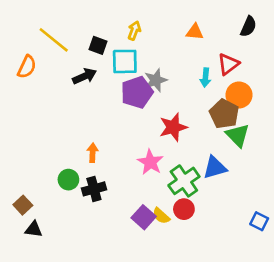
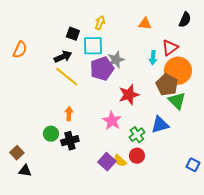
yellow line: (54, 40) -> (67, 77), moved
orange circle: (239, 95) -> (178, 71), size x1.4
green cross: (184, 181) -> (137, 135), size x0.7

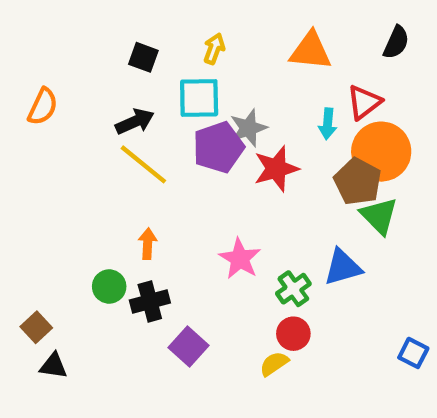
orange triangle: (145, 24) -> (311, 51), size x1.5
black square: (73, 34) -> (143, 57), moved
red star: (129, 95) -> (276, 169), moved
yellow semicircle: (120, 161) -> (274, 364), moved, turned 104
purple square: (107, 162) -> (188, 346), moved

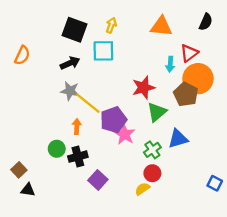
black square: (143, 57) -> (75, 30), size x1.6
gray star: (248, 128) -> (70, 91), moved, turned 30
purple pentagon: (218, 147) -> (113, 120), moved
yellow line: (143, 164) -> (88, 103), moved
green triangle: (379, 216) -> (157, 112), moved, turned 35

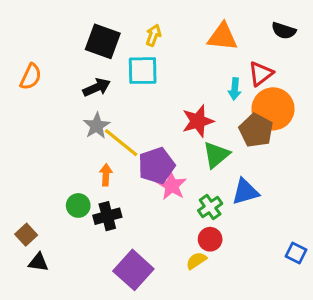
black semicircle: (206, 22) -> (284, 31), turned 84
gray star: (70, 91) -> (97, 126), turned 30
purple square: (98, 180) -> (133, 270), moved, size x1.4

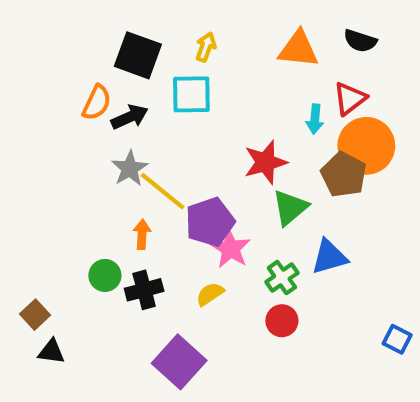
black semicircle: (284, 31) -> (360, 41), moved
orange semicircle: (31, 77) -> (97, 103), moved
yellow semicircle: (196, 261) -> (210, 294), moved

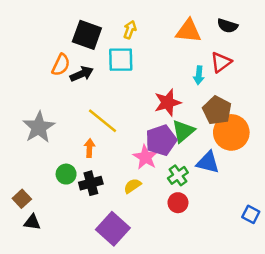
orange circle: (366, 146) -> (231, 132), moved
gray star: (130, 168) -> (39, 127), moved, size x1.4
purple pentagon: (210, 222) -> (161, 140), moved
blue triangle: (329, 257) -> (208, 162), turned 30

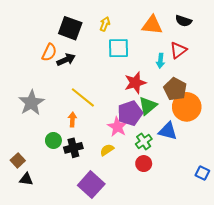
cyan square: (121, 60) -> (118, 48), moved

